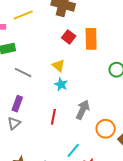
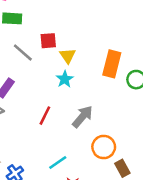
red square: (69, 37) -> (48, 41), moved, turned 32
orange rectangle: (91, 39) -> (112, 64), moved

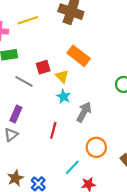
orange rectangle: (112, 64) -> (79, 56), moved, turned -55
gray arrow: (82, 117) -> (84, 112), moved
orange circle: (104, 147) -> (96, 147), moved

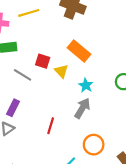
red square: (43, 67) -> (43, 61), turned 32
cyan star: (64, 97) -> (86, 85), moved

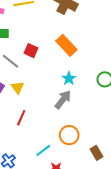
yellow triangle: (61, 71) -> (18, 88), moved
red line: (51, 126) -> (21, 118), moved

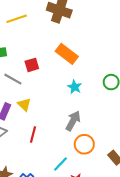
red square: (31, 51) -> (32, 65), turned -32
gray arrow: (63, 100) -> (73, 121), moved

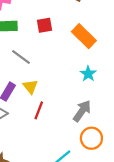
red square: (32, 65) -> (45, 25), moved
red line: (33, 134) -> (39, 110), moved

